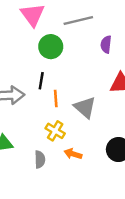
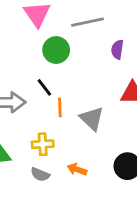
black line: (41, 81) -> (44, 87), turned -49
yellow cross: (55, 131) -> (43, 144), moved, turned -36
gray semicircle: (40, 159) -> (40, 174), turned 112

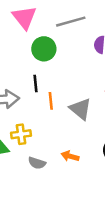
black line: (44, 87) -> (35, 84), turned 36
yellow cross: (43, 144) -> (21, 134), moved

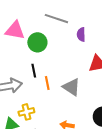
pink triangle: (24, 17) -> (15, 30), moved, turned -35
gray line: (71, 22) -> (56, 19), turned 40

